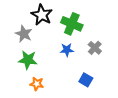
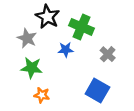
blue star: (67, 50) -> (66, 50), moved
blue square: (86, 80) -> (97, 91), size x1.5

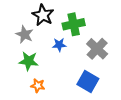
green cross: (82, 27) -> (74, 24), turned -35
gray cross: (108, 54) -> (97, 49), size x1.5

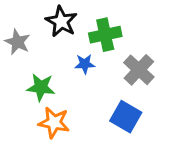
gray star: (25, 34) -> (17, 42), moved
orange star: (38, 86) -> (54, 122), size x1.5

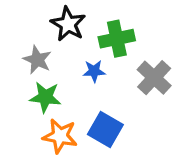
gray star: (17, 42) -> (37, 60), moved
blue square: (126, 117) -> (105, 130), moved

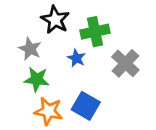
blue star: (94, 71) -> (76, 58), turned 30

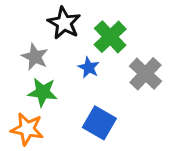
green cross: (95, 32) -> (110, 37), turned -32
orange star: (49, 111) -> (27, 129), moved

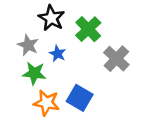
blue star: (89, 68) -> (58, 54), moved
orange star: (27, 129) -> (46, 103), moved

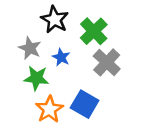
gray cross: (116, 59) -> (107, 62), moved
orange star: (46, 103) -> (49, 109), turned 30

